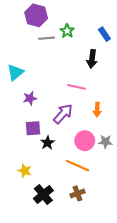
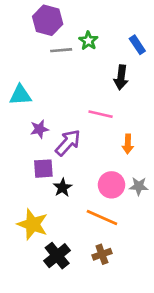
cyan triangle: (15, 72) -> (20, 95), turned 36
purple arrow: (63, 114) -> (68, 143), moved
yellow star: (25, 171) -> (33, 224), size x1.6

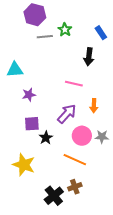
purple arrow: (68, 143) -> (67, 114), moved
black cross: (57, 256) -> (54, 196), moved

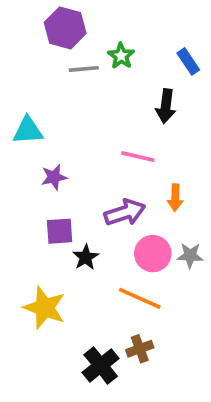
purple arrow: (67, 114) -> (125, 213), turned 30

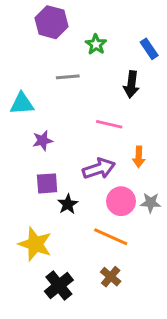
gray line: (84, 69) -> (68, 77), moved
brown cross: (140, 349) -> (111, 277), turned -30
black cross: (101, 365) -> (59, 286), moved

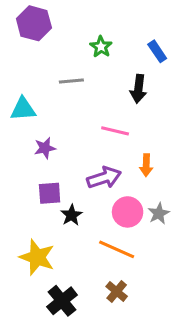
purple hexagon: (51, 22) -> (34, 23), moved
gray star: (151, 203) -> (159, 214), turned -30

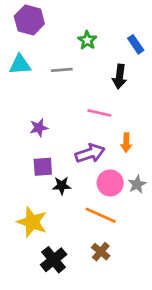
cyan triangle: (23, 109) -> (20, 64), moved
black star: (71, 215) -> (62, 186), turned 30

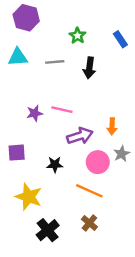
black arrow: (120, 77) -> (89, 68), moved
pink line: (99, 113) -> (62, 110), moved
purple square: (43, 167) -> (17, 153), moved
gray star: (137, 184) -> (122, 154), moved

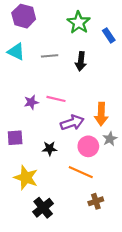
green star: (77, 36) -> (79, 23), moved, size x1.5
cyan triangle: (18, 57) -> (16, 52), turned 30
orange arrow: (112, 126) -> (101, 114), size x1.5
brown cross: (89, 223) -> (96, 201), moved, turned 32

